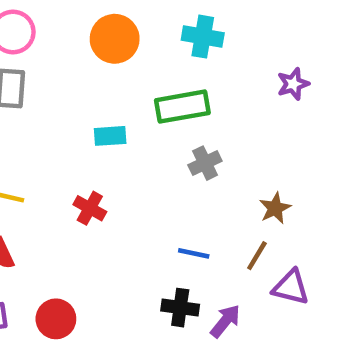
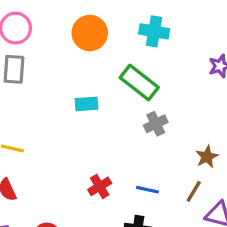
green rectangle: (182, 107) -> (139, 83), turned 48
red cross: (90, 208) -> (100, 186), moved, turned 30

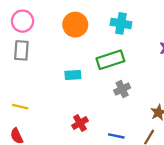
green rectangle: (139, 83) -> (110, 60), turned -56
red cross: (100, 186) -> (80, 123), moved

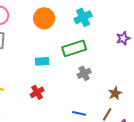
cyan cross: (121, 23) -> (83, 17), turned -36
red cross: (80, 123) -> (37, 92), moved

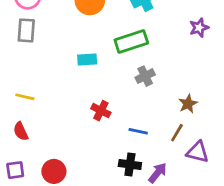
red cross: (37, 92) -> (101, 111), moved, turned -32

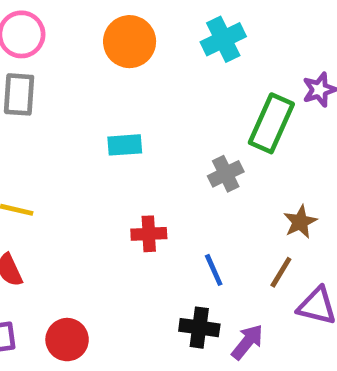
green rectangle: (131, 41) -> (271, 123), moved, turned -48
red cross: (101, 111) -> (149, 234), turned -30
blue line: (138, 131) -> (214, 270), turned 54

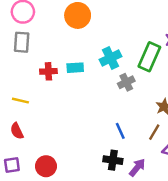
cyan cross: (223, 39) -> (110, 58), moved
red cross: (149, 234) -> (48, 71), moved

